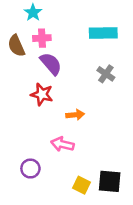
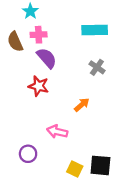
orange arrow: (75, 115) -> (82, 105), moved, turned -35

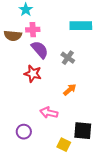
brown semicircle: (15, 42) -> (13, 36), turned -60
gray cross: (97, 67) -> (68, 58), moved
black square: (100, 165) -> (83, 131), moved

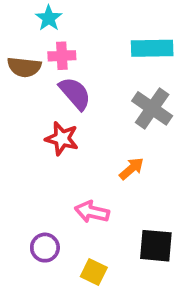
gray cross: (68, 58) -> (152, 108), moved, size x1.5
yellow square: (64, 145) -> (94, 272), moved

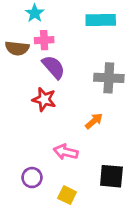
cyan rectangle: (152, 48) -> (101, 20), moved
gray cross: (152, 108) -> (109, 78), turned -32

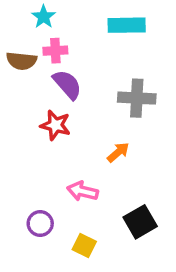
black square: (111, 176) -> (140, 222), turned -35

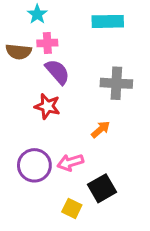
pink arrow: (83, 191) -> (70, 162), turned -30
black square: (140, 222) -> (102, 188), moved
purple circle: (40, 223) -> (34, 165), moved, size x1.5

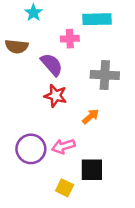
pink cross: (47, 43) -> (70, 39), moved
red star: (47, 106) -> (56, 96), moved
black square: (102, 188) -> (92, 170), turned 30

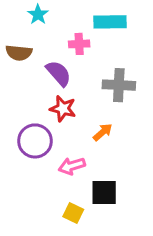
purple circle: (31, 149) -> (35, 141), moved

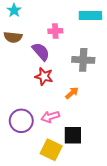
cyan star: (38, 14) -> (14, 10), moved
cyan rectangle: (110, 22) -> (90, 15), moved
purple circle: (35, 141) -> (21, 121), moved
yellow square: (73, 213) -> (51, 150), size x1.5

